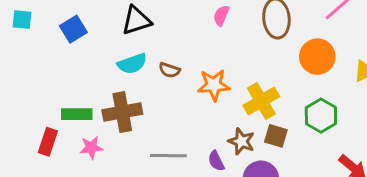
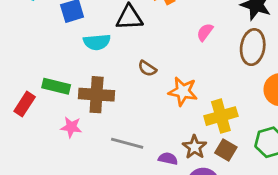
cyan semicircle: (132, 64) -> (97, 42), moved
pink star: (91, 148) -> (71, 127), moved
purple semicircle: (216, 161) -> (168, 159), turned 114

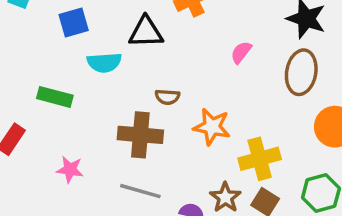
brown semicircle: (147, 68) -> (167, 97), turned -30
green rectangle: (56, 86) -> (55, 97), moved
brown cross: (97, 95) -> (140, 135), moved

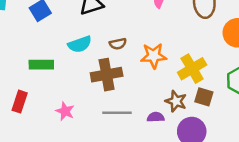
cyan semicircle: (104, 62) -> (80, 44), moved
pink star: (70, 170) -> (65, 111), turned 30

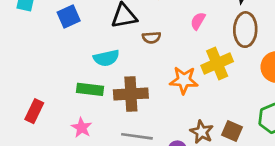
brown semicircle: (118, 44) -> (151, 38), moved
green rectangle: (41, 65) -> (90, 89), moved
yellow cross: (192, 69) -> (217, 63), moved

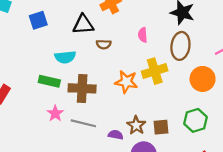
pink semicircle: (198, 21) -> (143, 35), turned -40
pink star: (82, 128) -> (55, 113), moved
brown square: (232, 131) -> (161, 127), turned -35

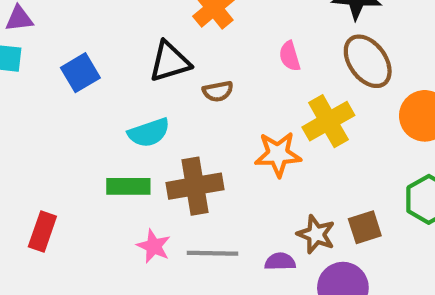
brown ellipse: (180, 46) -> (368, 61), turned -32

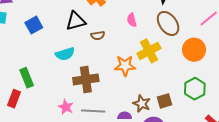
green rectangle: (128, 186) -> (27, 78), moved, turned 66

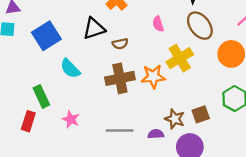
blue square: (34, 25) -> (46, 36), size x1.4
cyan semicircle: (65, 54) -> (70, 69), moved, turned 66
brown cross: (86, 79) -> (120, 78), moved
pink star: (66, 107) -> (71, 119), moved

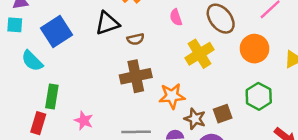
cyan semicircle: (70, 69) -> (32, 61), moved
orange star: (153, 77) -> (172, 96), moved
green rectangle: (41, 96) -> (52, 97), turned 35

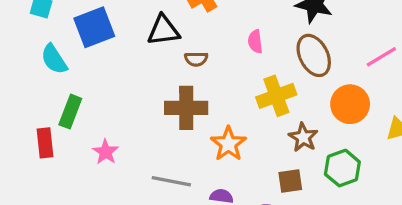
orange star: (172, 96) -> (228, 144), turned 30
brown star: (195, 119) -> (303, 137), moved
red rectangle: (38, 123) -> (45, 143), turned -35

